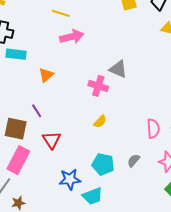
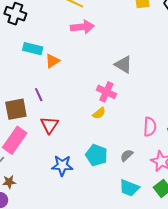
cyan rectangle: (16, 54) -> (33, 49), moved
pink cross: (98, 86) -> (106, 92), moved
brown square: (16, 129) -> (16, 109), turned -30
cyan trapezoid: (93, 196) -> (129, 188), moved, turned 35

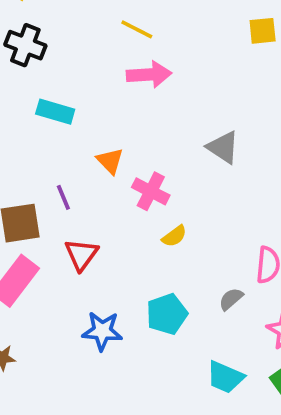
orange triangle: (52, 61) -> (110, 161), moved, turned -42
pink cross: (106, 92) -> (151, 191), moved
cyan pentagon: (97, 155) -> (167, 314), turned 30
gray semicircle: (127, 155) -> (231, 299), moved

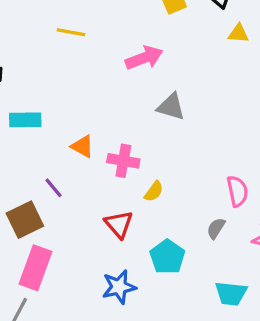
pink arrow: (149, 74) -> (144, 58), moved
red triangle: (81, 255) -> (119, 224), moved

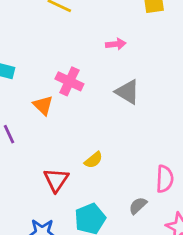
pink arrow: (144, 58) -> (116, 44), size x0.6
pink cross: (123, 161) -> (69, 81), moved

